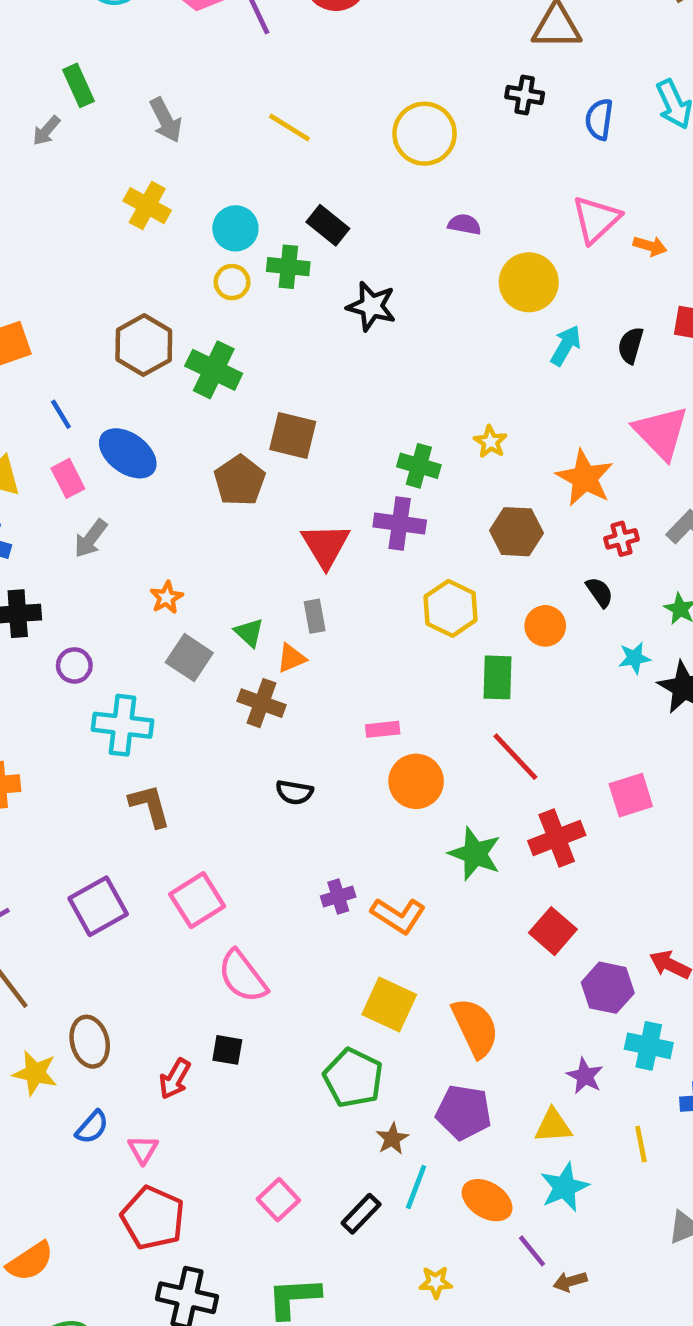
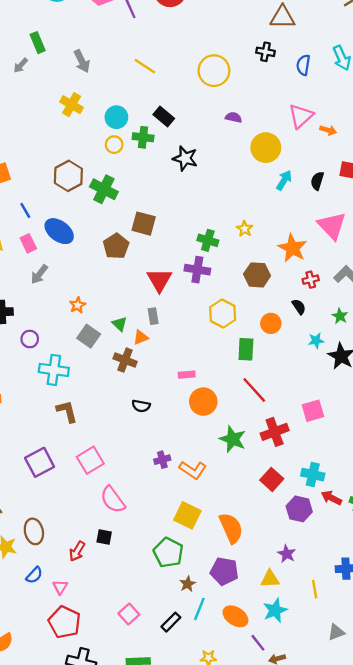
cyan cross: (649, 1046) -> (313, 475), moved

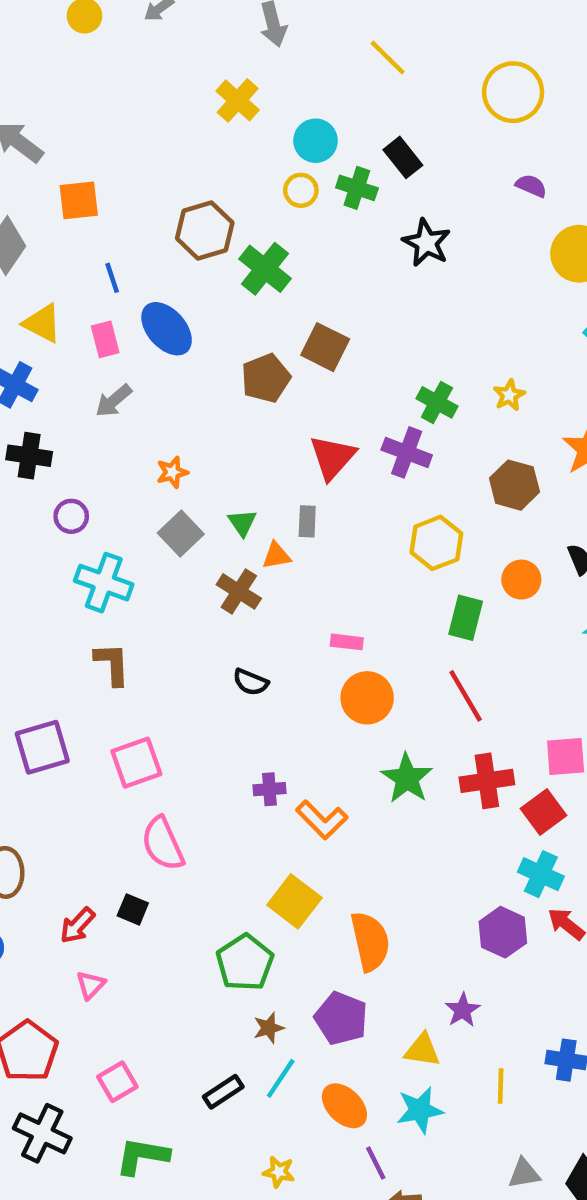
red square: (272, 479) -> (544, 812), moved
pink triangle: (60, 587) -> (91, 985), moved
pink square: (129, 614) -> (117, 1082), moved

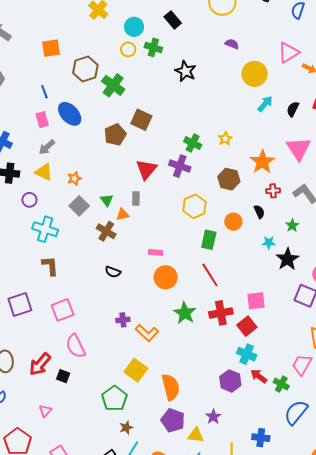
black rectangle: (403, 157) -> (173, 20), moved
orange square: (79, 200) -> (51, 48), moved
yellow triangle: (42, 323) -> (44, 172), moved
red arrow: (77, 925) -> (40, 364), moved, size x1.4
purple pentagon: (341, 1018) -> (173, 420), moved

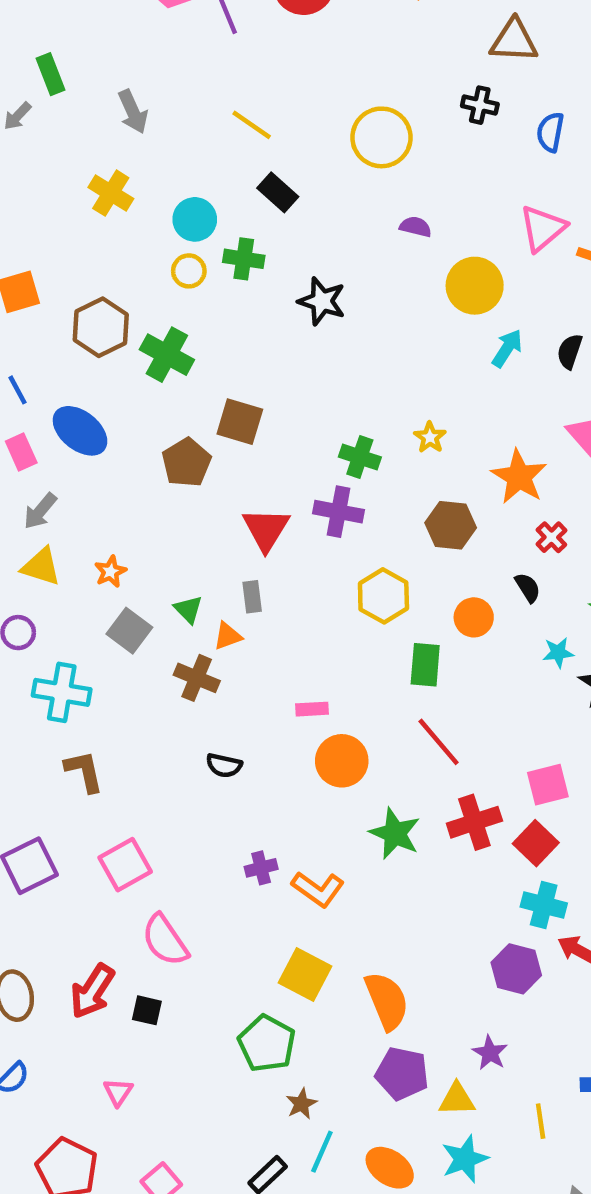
red cross: (273, 191) -> (551, 537), turned -32

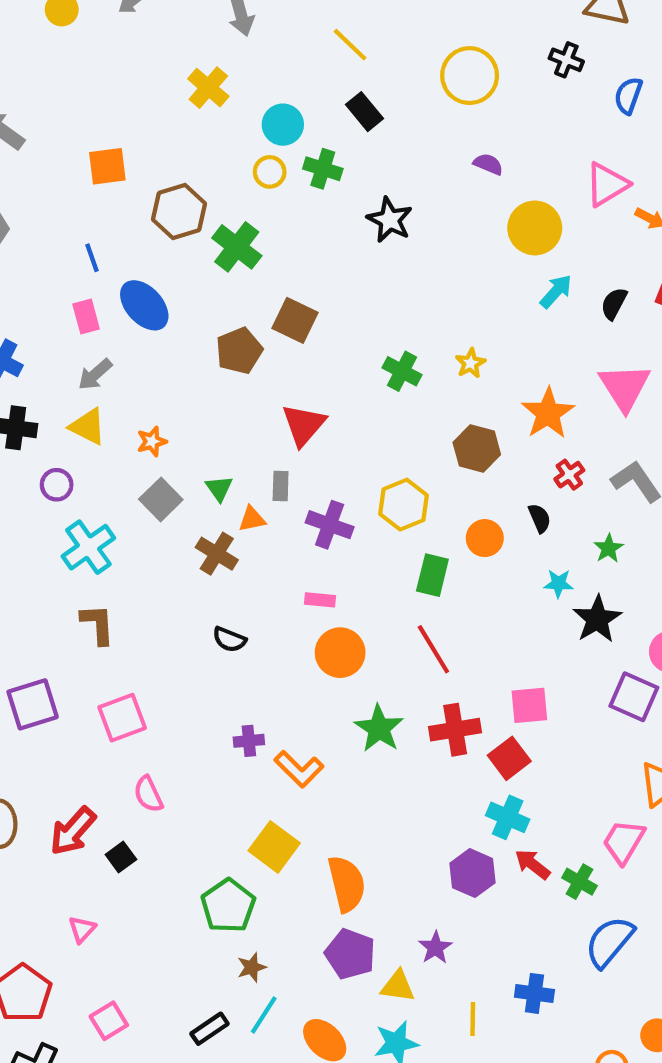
purple cross: (338, 512) -> (330, 525), moved
cyan cross: (62, 692) -> (88, 547), turned 36
pink semicircle: (165, 940) -> (148, 794), size x0.7
black square: (147, 1010) -> (121, 857), turned 32

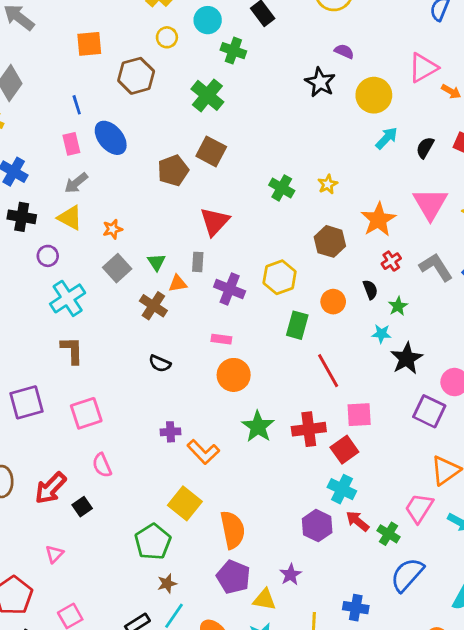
yellow circle: (270, 172) -> (167, 37), moved
black star: (390, 220) -> (320, 82), moved
green cross: (237, 247) -> (207, 95), moved
green star: (608, 548) -> (398, 306), moved
red line: (433, 649) -> (328, 371), moved

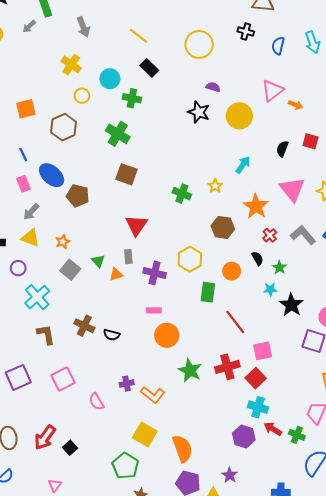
cyan arrow: (387, 138) -> (243, 165), moved
brown pentagon: (173, 170) -> (78, 196), moved, turned -30
brown cross: (153, 306) -> (84, 326), moved
pink semicircle: (102, 465) -> (97, 402), moved

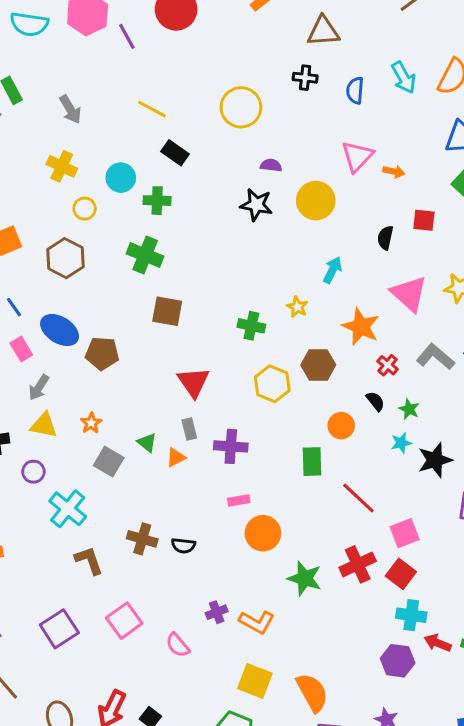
yellow hexagon: (190, 259) -> (272, 384), moved
black star: (291, 305) -> (435, 460), turned 30

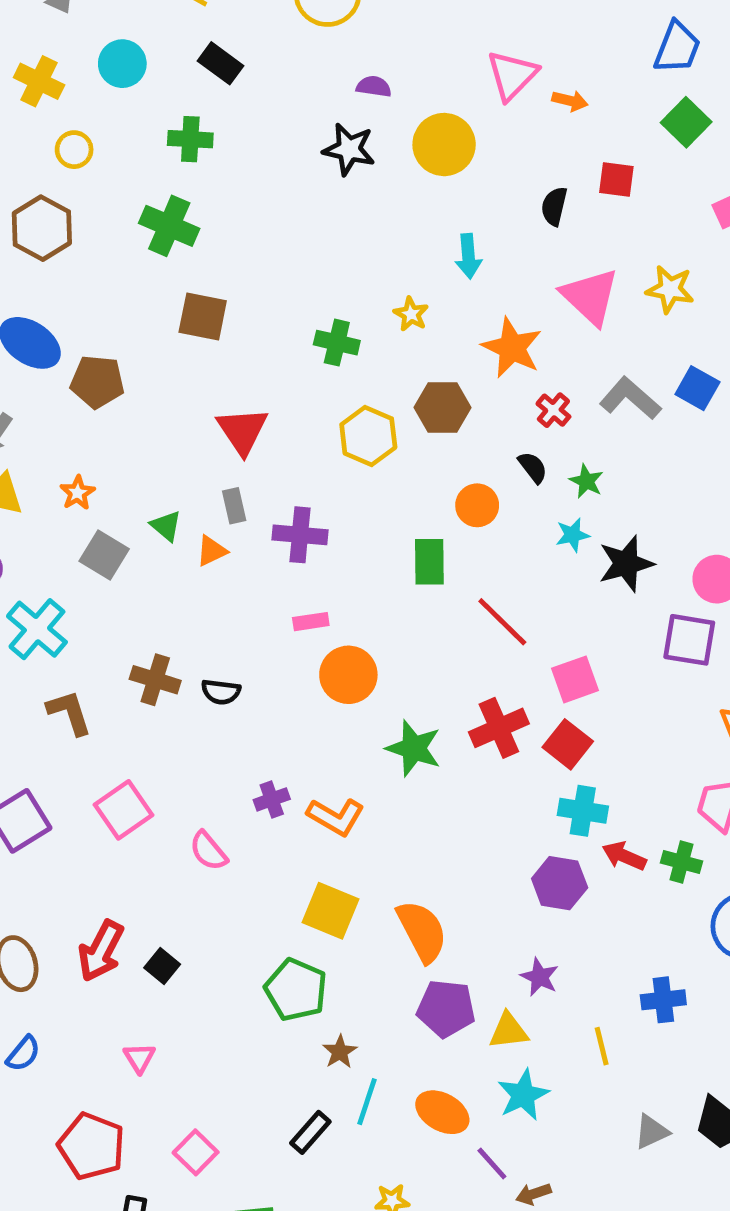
cyan circle: (121, 178) -> (122, 64), moved
cyan arrow: (332, 270) -> (468, 256), turned 148

